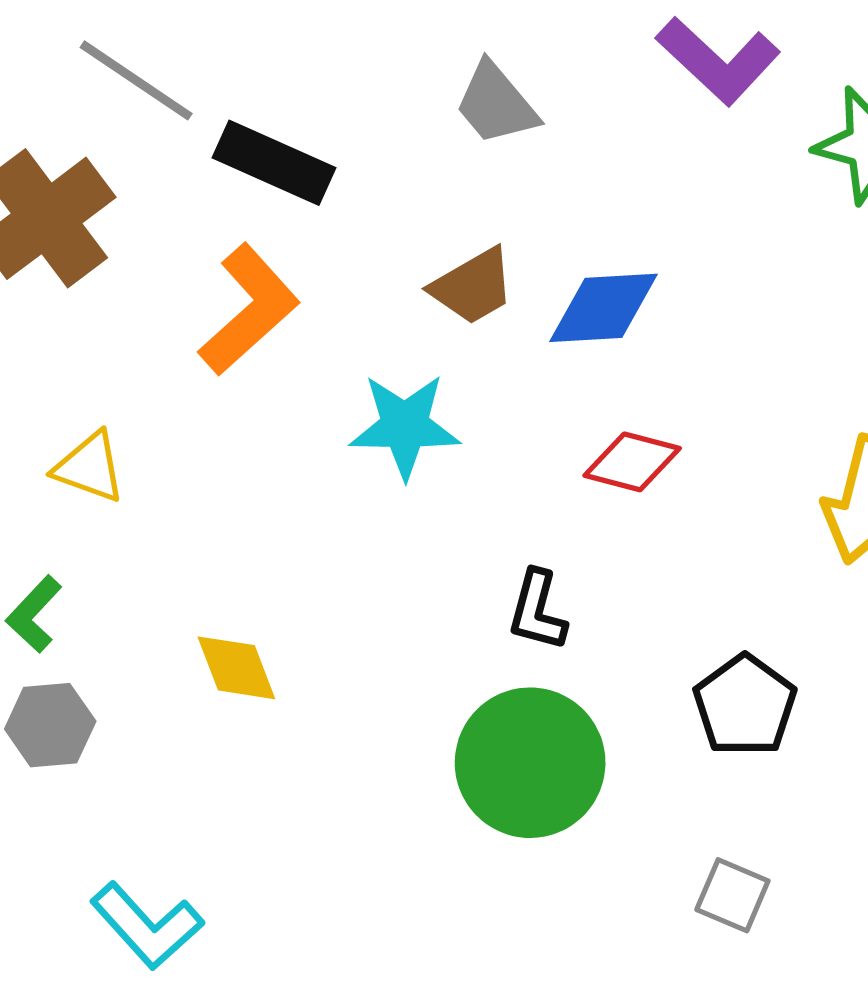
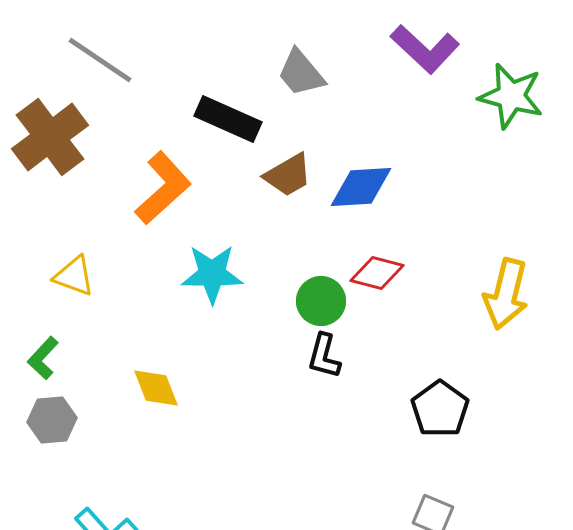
black rectangle: (274, 163) -> (228, 119), moved
cyan star: (405, 426) -> (212, 274), moved
green circle: (530, 763) -> (321, 301), moved, size x0.6

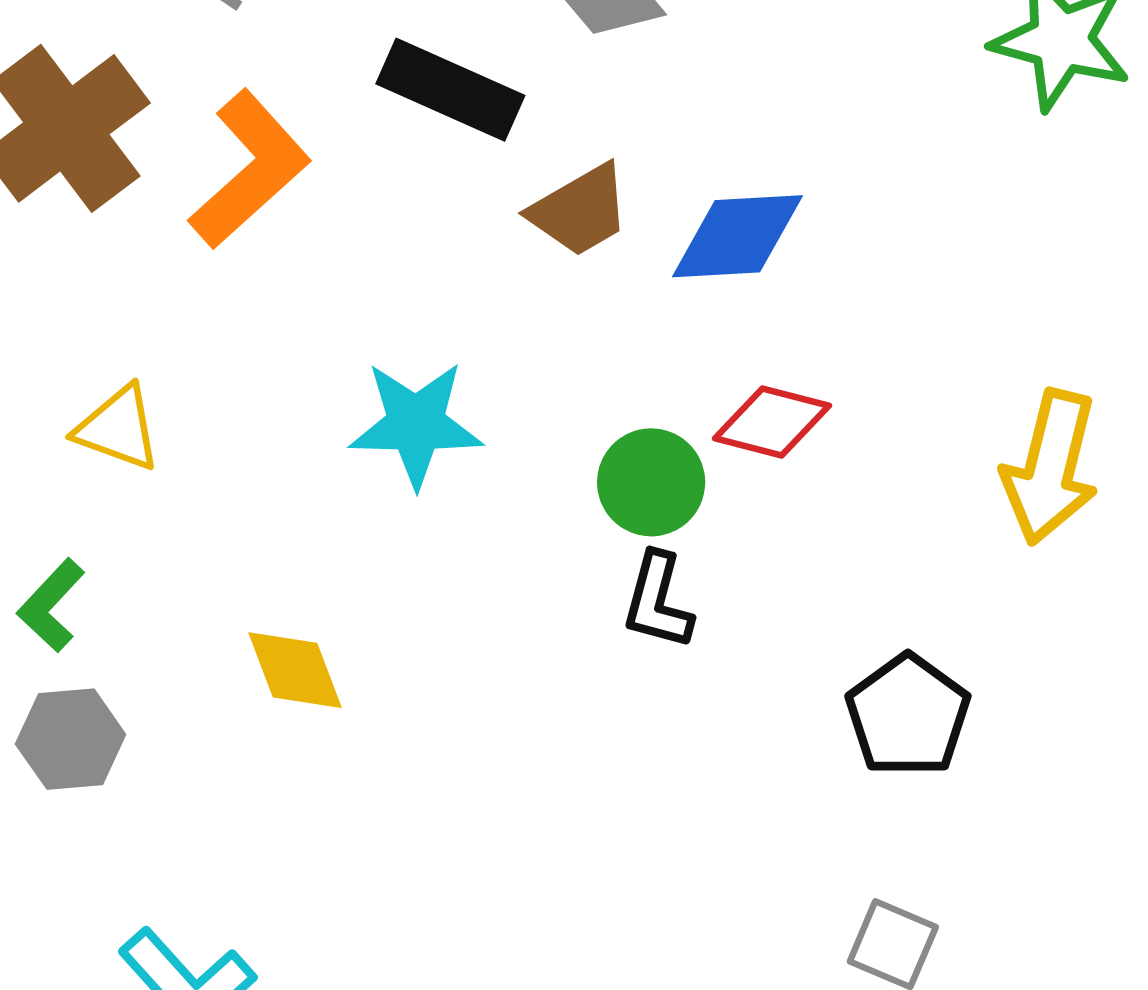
orange L-shape: (163, 188) -> (250, 169), moved

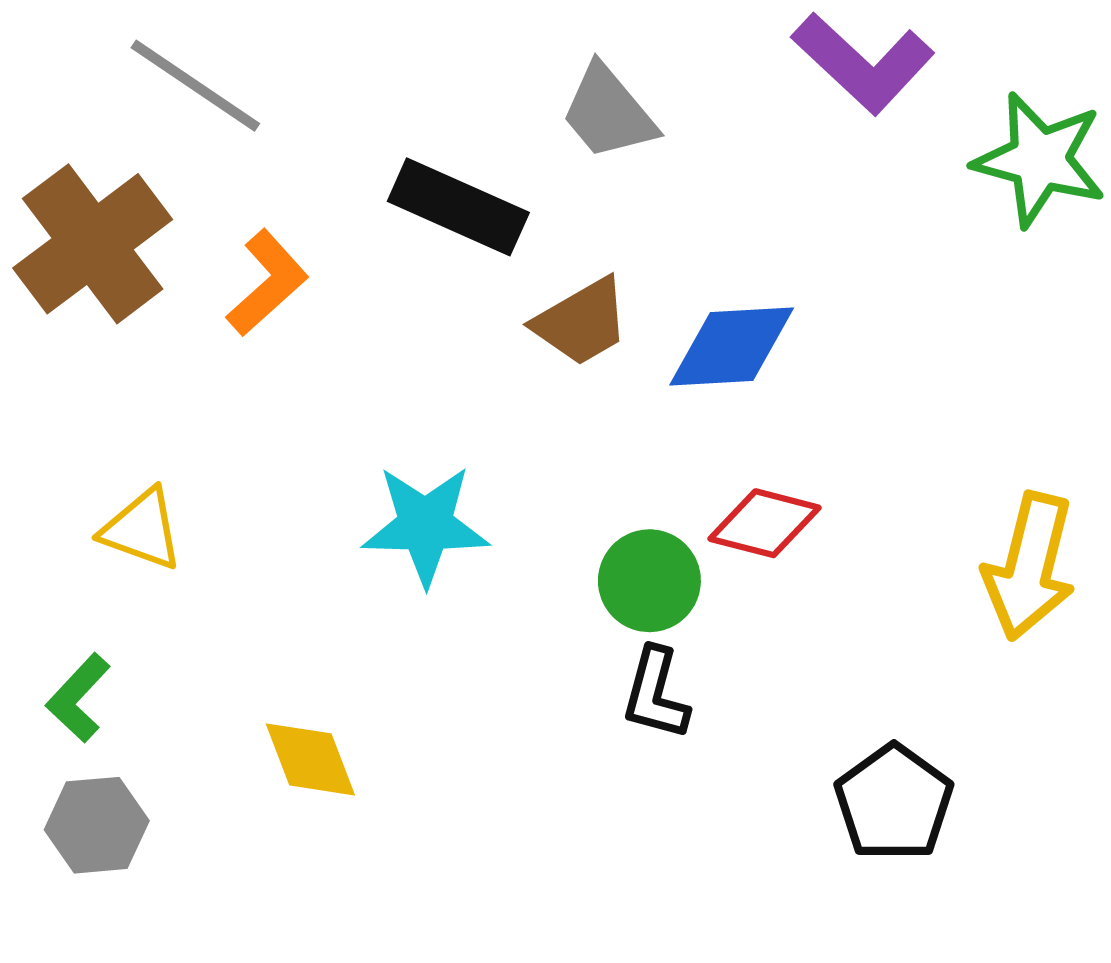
orange L-shape: (250, 169) -> (267, 283), size x0.7

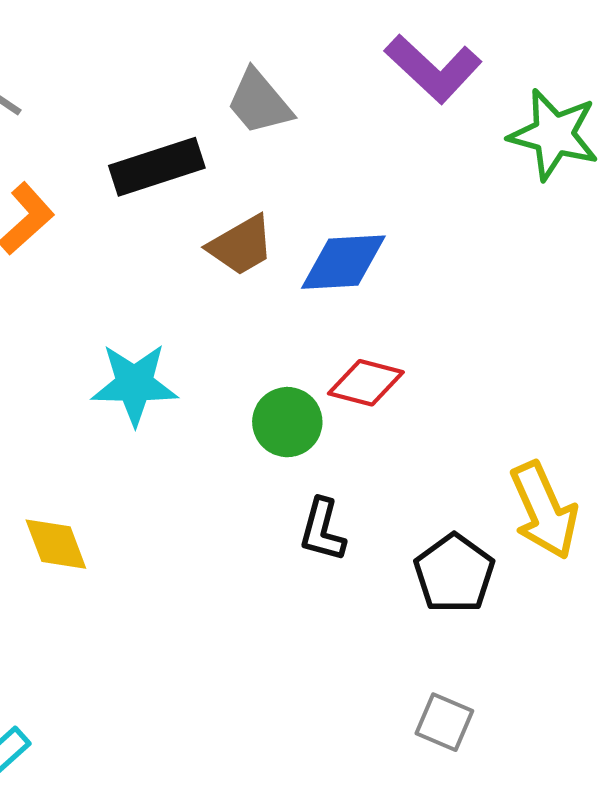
black rectangle: (458, 207) -> (157, 167), turned -42
yellow arrow: (1029, 566) -> (544, 510), moved, turned -38
black L-shape: (656, 694) -> (322, 530), moved

